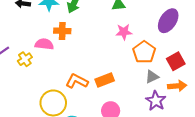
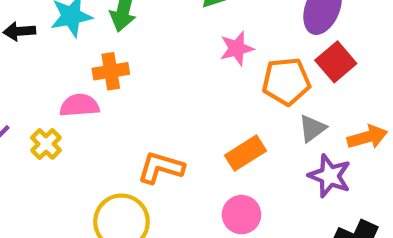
orange pentagon: (144, 52) -> (286, 81), turned -30
red square: (176, 61) -> (336, 62), moved
orange rectangle: (105, 80) -> (245, 153), moved

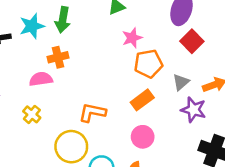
orange pentagon: (286, 81) -> (148, 64), moved
yellow cross: (46, 144) -> (32, 114), moved

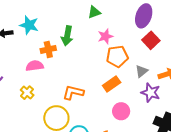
green arrow: (63, 20) -> (67, 36), moved
cyan star: (32, 26) -> (29, 25), turned 30
pink circle: (143, 137) -> (121, 111), moved

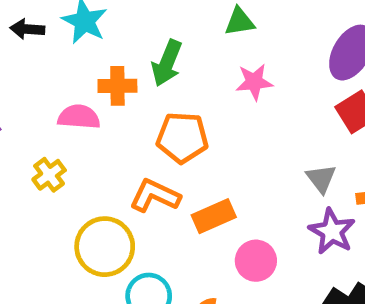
orange pentagon: (117, 56) -> (182, 138), moved
gray triangle: (142, 71) -> (321, 178), turned -40
orange rectangle: (112, 84) -> (214, 216), moved

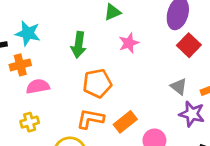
orange cross: (117, 86) -> (20, 65), moved
yellow cross: (49, 175) -> (30, 122), turned 36

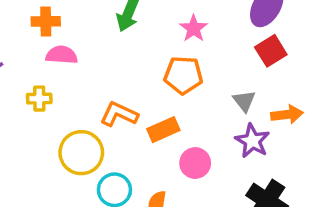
pink star: (129, 43) -> (194, 28), turned -30
orange pentagon: (97, 83) -> (183, 75), moved

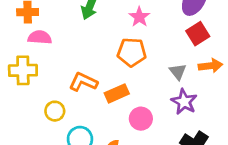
yellow cross: (39, 99) -> (23, 70), size x1.5
orange arrow: (287, 114) -> (210, 66), moved
yellow circle: (81, 153) -> (55, 111), size x0.6

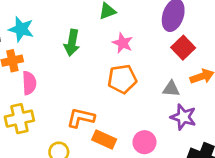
pink semicircle: (40, 37) -> (29, 83), turned 95
gray triangle: (178, 72) -> (171, 89), turned -36
orange rectangle: (117, 93) -> (104, 140), moved, turned 60

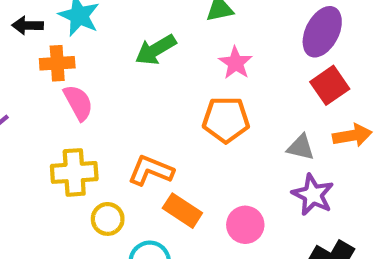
green arrow: (72, 43) -> (156, 50), turned 40
pink semicircle: (29, 83) -> (78, 103), turned -35
yellow cross: (19, 119) -> (74, 172), moved

